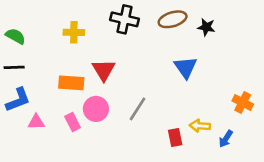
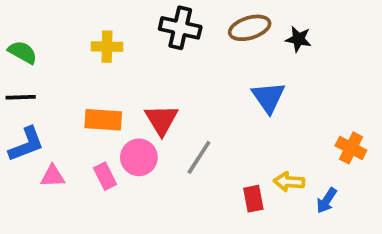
red triangle: (104, 70) -> (161, 120), moved

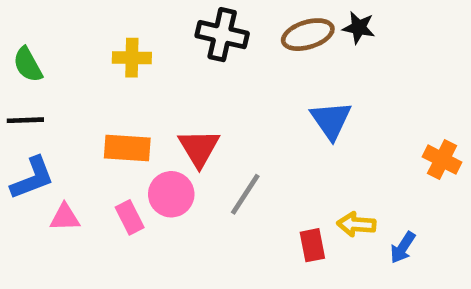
black star: (298, 39) -> (359, 28), moved
green semicircle: (23, 52) -> (28, 65), turned -148
orange cross: (351, 148) -> (442, 160), moved

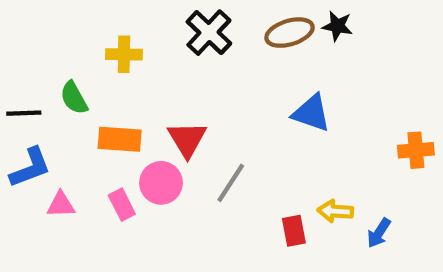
black cross: (222, 35) -> (209, 33), turned 30
green semicircle: (28, 65) -> (74, 98), moved
blue triangle: (331, 120) -> (311, 113), turned -36
orange cross: (442, 160) -> (416, 150), turned -32

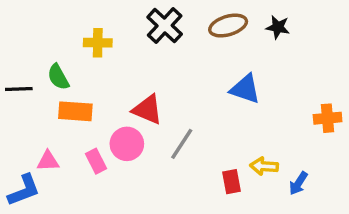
black star: (337, 26) -> (278, 27), moved
orange rectangle: (120, 139) -> (75, 111), moved
red triangle: (187, 139) -> (147, 110), turned -36
blue L-shape: (30, 168) -> (24, 190), moved

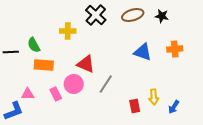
yellow cross: (98, 43) -> (68, 31), moved
orange cross: (328, 118) -> (175, 49), moved
yellow arrow: (264, 166) -> (154, 97), turned -98

